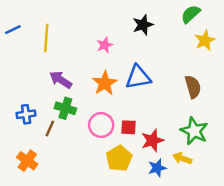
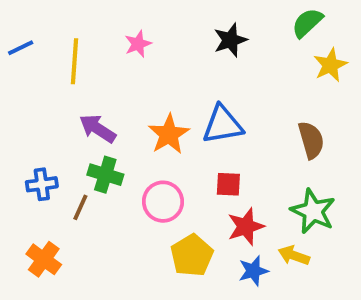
pink star: (105, 45) -> (138, 44), moved
red square: (129, 127) -> (228, 184), moved

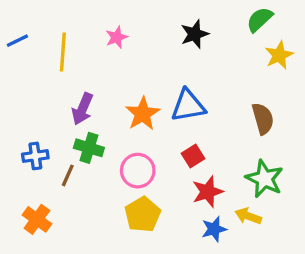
purple arrow: (98, 128) -> (82, 109), turned -100
red square: (228, 184) -> (193, 156), turned -35
yellow pentagon: (192, 255) -> (143, 214), moved

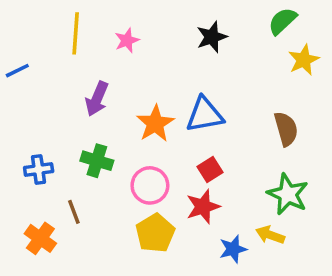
blue line: (17, 41) -> (17, 71), moved
yellow line: (63, 52) -> (76, 33), moved
purple arrow: (82, 109) -> (97, 99), moved
brown line: (68, 175) -> (74, 212), moved, turned -45
red star: (208, 192) -> (203, 207), moved

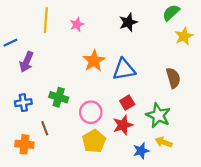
purple arrow: (97, 99) -> (27, 62), moved
orange star: (155, 124) -> (94, 61), moved
green star: (288, 194) -> (158, 115), moved
orange cross: (40, 238) -> (24, 144), turned -30

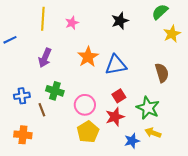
purple arrow: (27, 62) -> (45, 58), moved
brown line: (45, 128) -> (42, 110), moved

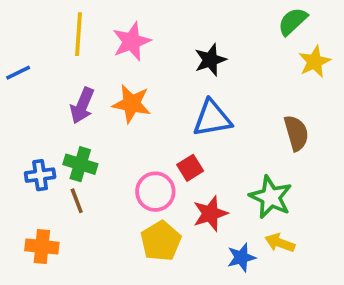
black star: (120, 21) -> (210, 60), moved
pink star: (72, 23) -> (132, 42), size x1.5
orange star: (88, 57) -> (132, 104), moved, turned -30
green cross: (55, 91) -> (80, 164), moved
red square: (119, 96) -> (190, 168), moved

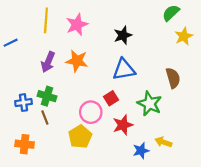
green star: (271, 197) -> (150, 104), moved
yellow pentagon: (161, 241) -> (80, 137), moved

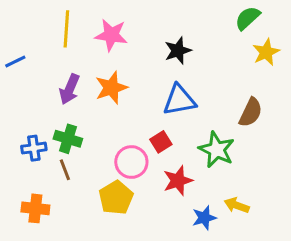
pink star: (77, 25) -> (111, 35), turned 30
orange star: (77, 61) -> (111, 88), turned -30
brown semicircle: (173, 78) -> (251, 112), turned 42

